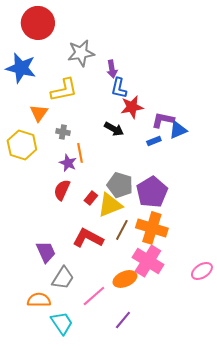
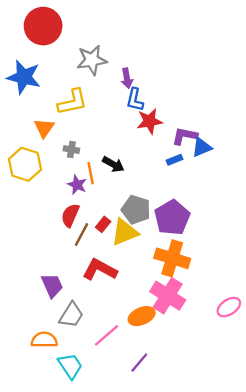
black arrow: (114, 129) -> (113, 164), moved
brown line: (122, 230) -> (82, 235), moved

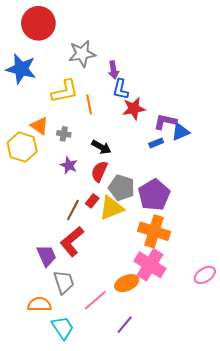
orange triangle: (44, 128) -> (39, 126), moved, turned -30
orange line: (91, 173) -> (89, 104), moved
red semicircle: (70, 215) -> (99, 171), moved
red L-shape: (100, 270) -> (72, 241), moved, turned -68
gray trapezoid: (71, 315) -> (64, 282), turned -50

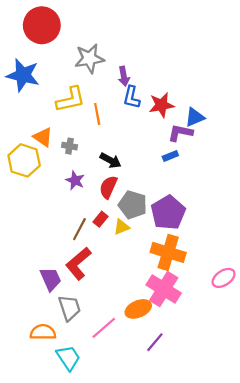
red star: (134, 109) -> (161, 105), moved
blue triangle: (180, 132) -> (195, 117), moved
yellow triangle: (111, 208) -> (122, 227), size x0.6
pink ellipse: (205, 275) -> (224, 278), moved
purple line: (125, 325) -> (155, 342), moved

